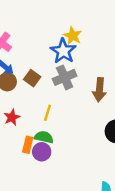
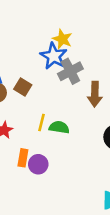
gray cross: (65, 77) -> (70, 71), moved
green semicircle: (44, 137) -> (59, 127), moved

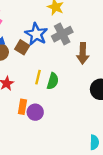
blue star: (54, 56) -> (36, 34), moved
green semicircle: (59, 127) -> (53, 81), turned 98

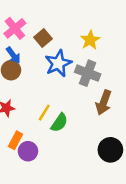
gray cross: (62, 34) -> (88, 73), turned 30
brown square: (22, 47) -> (43, 38), moved

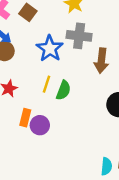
blue star: (58, 63) -> (50, 48), moved

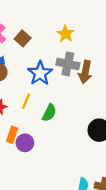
brown arrow: (101, 61) -> (85, 72), moved
yellow line: (46, 84) -> (26, 101), moved

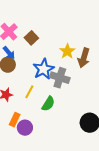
yellow star: (66, 34) -> (67, 51), moved
gray cross: (68, 64) -> (60, 78), moved
brown arrow: (85, 72) -> (84, 58), moved

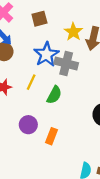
brown square: (31, 38) -> (39, 19), moved, turned 32
orange rectangle: (15, 120) -> (52, 136), moved

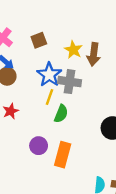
yellow line: (31, 82) -> (49, 97), moved
orange rectangle: (52, 136) -> (63, 155), size x1.5

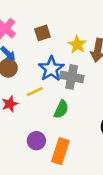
yellow line: (49, 97) -> (35, 92), moved, turned 42

